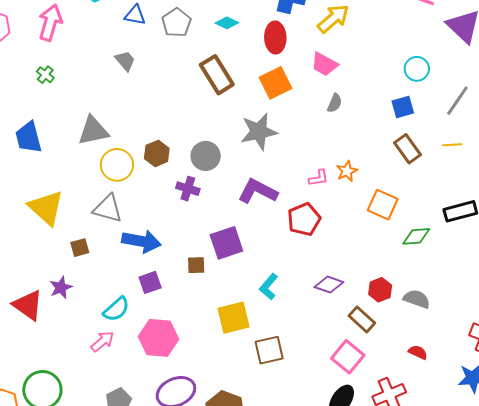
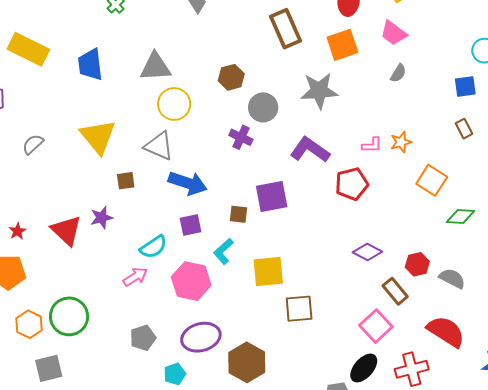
brown rectangle: (407, 149) -> (464, 129), size x0.7
brown hexagon: (157, 153) -> (231, 77), moved
cyan L-shape: (269, 287) -> (223, 251), moved
red semicircle: (418, 352) -> (446, 331), size x2.0

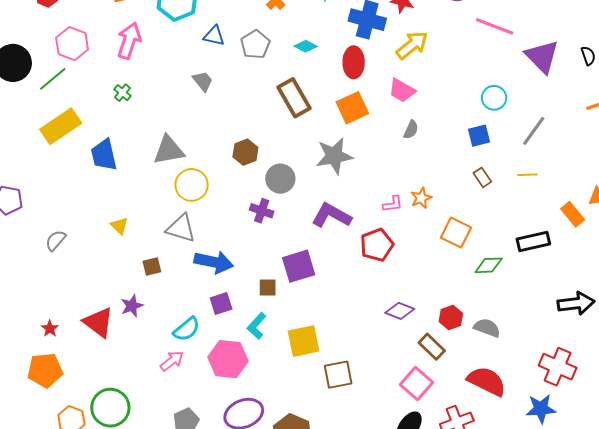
yellow rectangle: (28, 49) -> (61, 126), moved, turned -54
yellow triangle: (98, 137) -> (119, 226), size x0.5

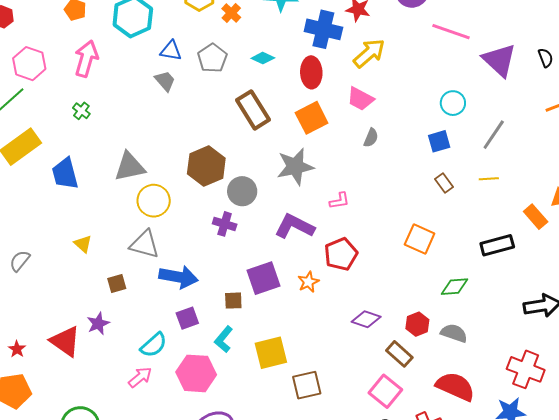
gray trapezoid: (203, 81) -> (165, 81), moved
brown hexagon: (245, 152) -> (206, 166), size x1.5
orange star: (421, 198) -> (308, 282), moved
pink L-shape: (393, 204) -> (339, 201), moved
green diamond: (489, 265) -> (454, 287), moved

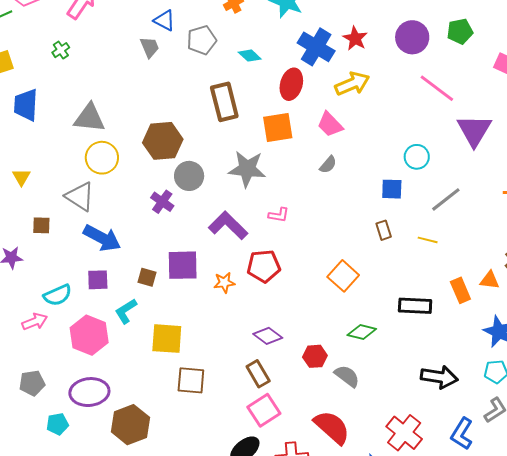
brown rectangle: (399, 354) -> (258, 374), moved

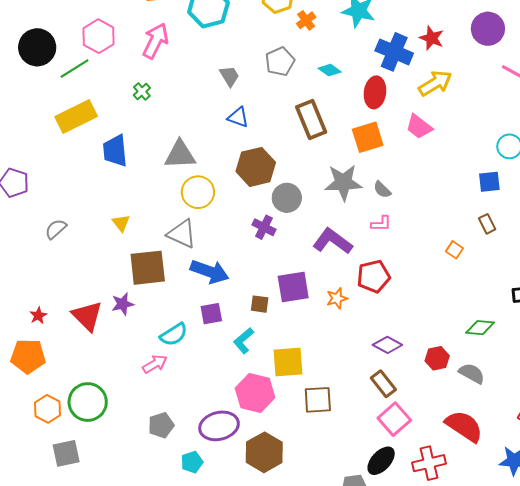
blue triangle: (164, 20) -> (238, 117), moved
gray semicircle: (328, 165) -> (382, 190), moved, turned 102
brown square: (41, 225) -> (148, 268), size x2.0
orange square: (343, 276) -> (454, 250), moved, size x0.6
pink hexagon: (89, 335) -> (255, 393), moved

